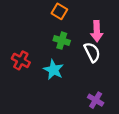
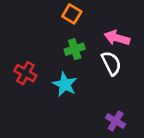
pink arrow: (97, 31) -> (117, 38), turned 108
green cross: (62, 41) -> (75, 49), turned -35

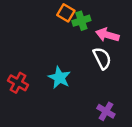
green cross: (75, 49) -> (81, 21), moved
red cross: (25, 73) -> (18, 83), moved

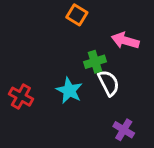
green cross: (81, 21) -> (95, 62), moved
white semicircle: (102, 58) -> (109, 83), moved

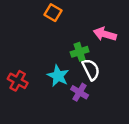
orange square: (77, 15) -> (53, 13), moved
purple cross: (124, 130) -> (80, 92), moved

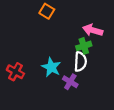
green cross: (80, 52) -> (84, 46), moved
white semicircle: (91, 69) -> (80, 62), turned 30

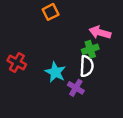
orange square: (47, 11) -> (51, 12), turned 32
red cross: (15, 72) -> (17, 63), moved

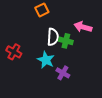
green cross: (90, 49) -> (66, 41), moved, turned 32
white semicircle: (87, 66) -> (53, 37), moved

